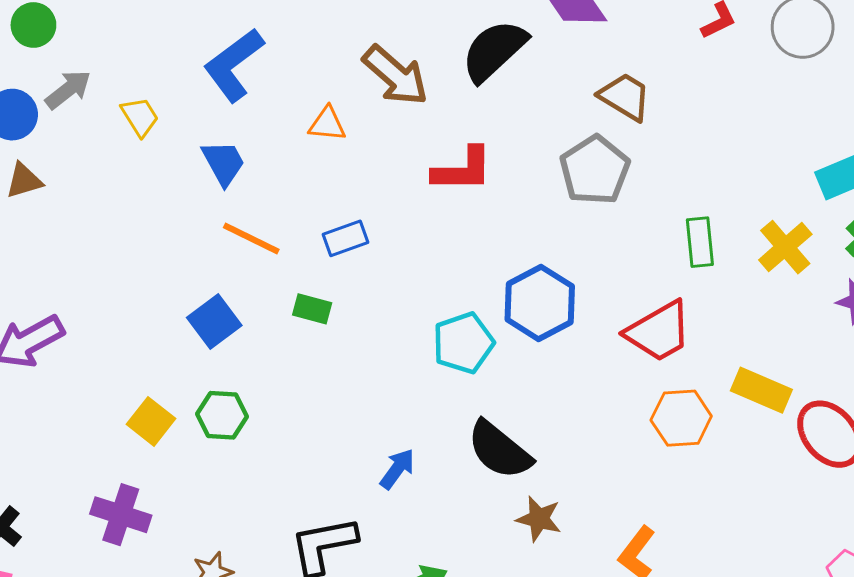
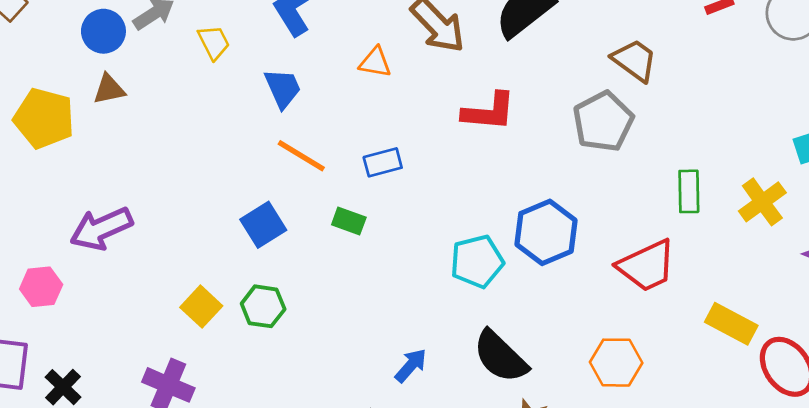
orange hexagon: (681, 418) -> (616, 363), moved

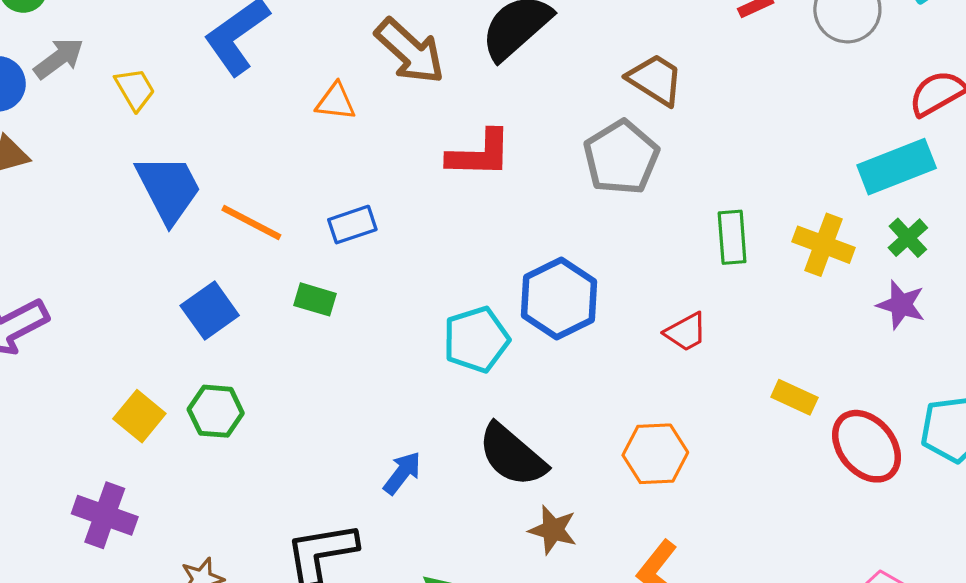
blue trapezoid: (283, 88) -> (169, 189), moved, size x1.4
yellow cross: (762, 202) -> (824, 245), turned -30
red trapezoid: (647, 266) -> (686, 332), size x0.6
yellow rectangle: (731, 324) -> (794, 397), size x0.7

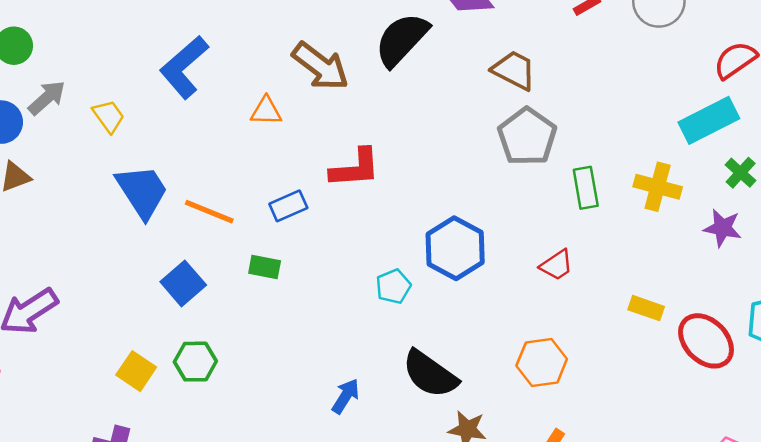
red L-shape: (479, 154) -> (355, 168), moved
gray pentagon: (621, 157) -> (527, 137), moved
green cross: (908, 238) -> (741, 173), moved
cyan pentagon: (476, 340) -> (393, 286), size x0.7

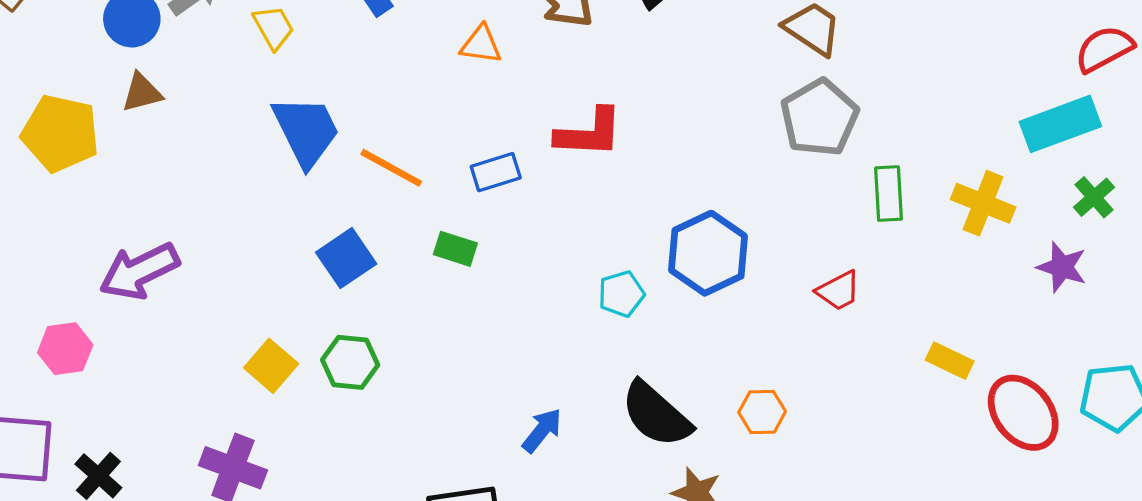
orange hexagon: (542, 362) -> (762, 412), moved, size x0.7

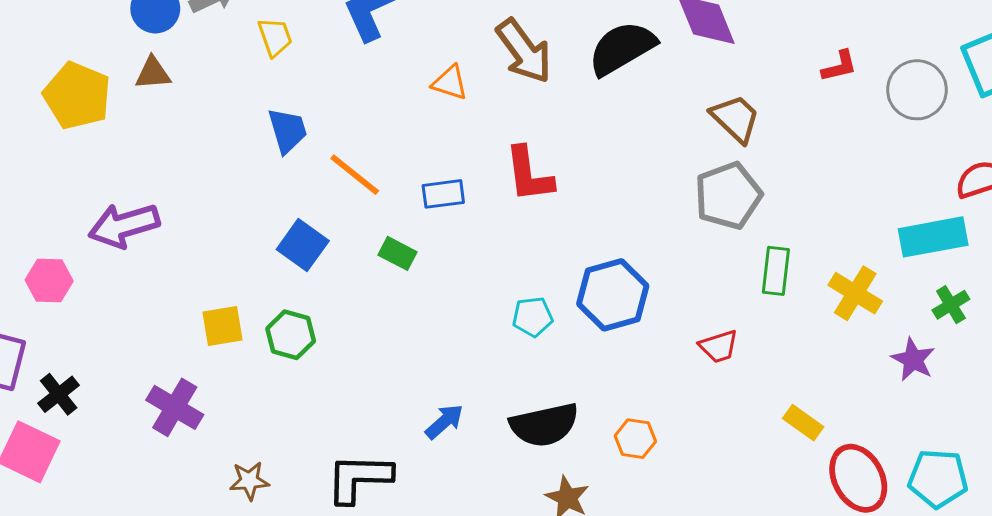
blue trapezoid: (306, 131) -> (288, 130), size x0.7
red L-shape: (589, 133) -> (529, 174), turned 70
blue square: (346, 258) -> (303, 245), turned -30
yellow square: (271, 366) -> (222, 326), turned 30
black semicircle: (656, 414) -> (544, 425), turned -64

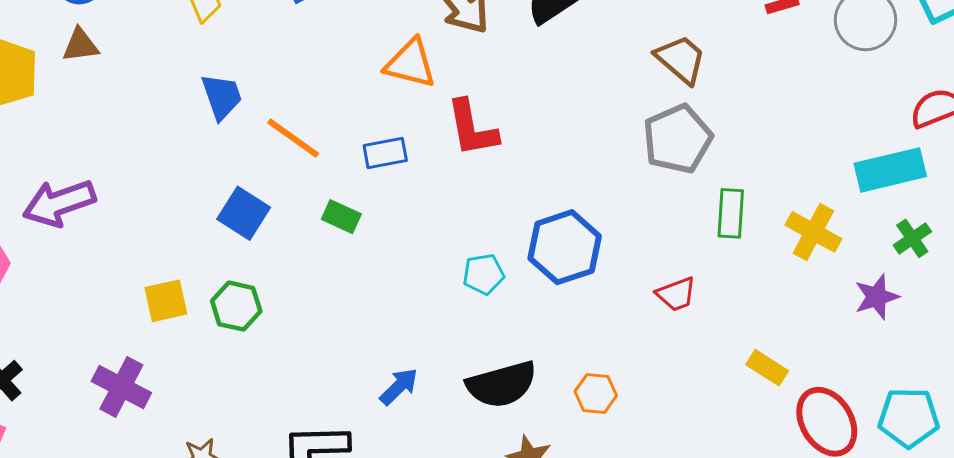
orange triangle: (450, 83) -> (410, 63), moved, size x1.4
purple star: (913, 360) -> (877, 297), turned 30

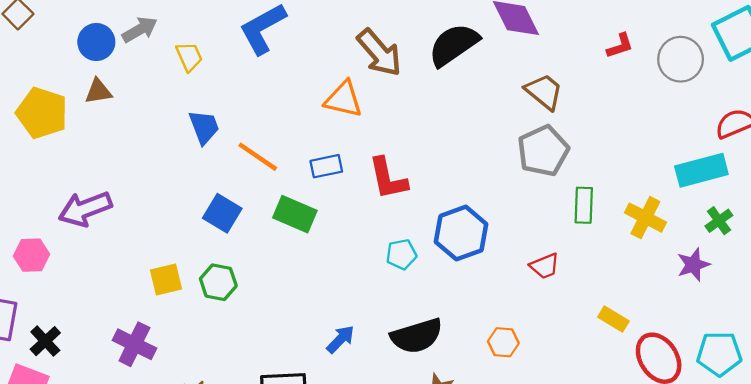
red L-shape: (472, 128) -> (388, 179), moved
green rectangle: (341, 217) -> (295, 214), size x1.5
orange hexagon: (596, 393) -> (503, 342), moved

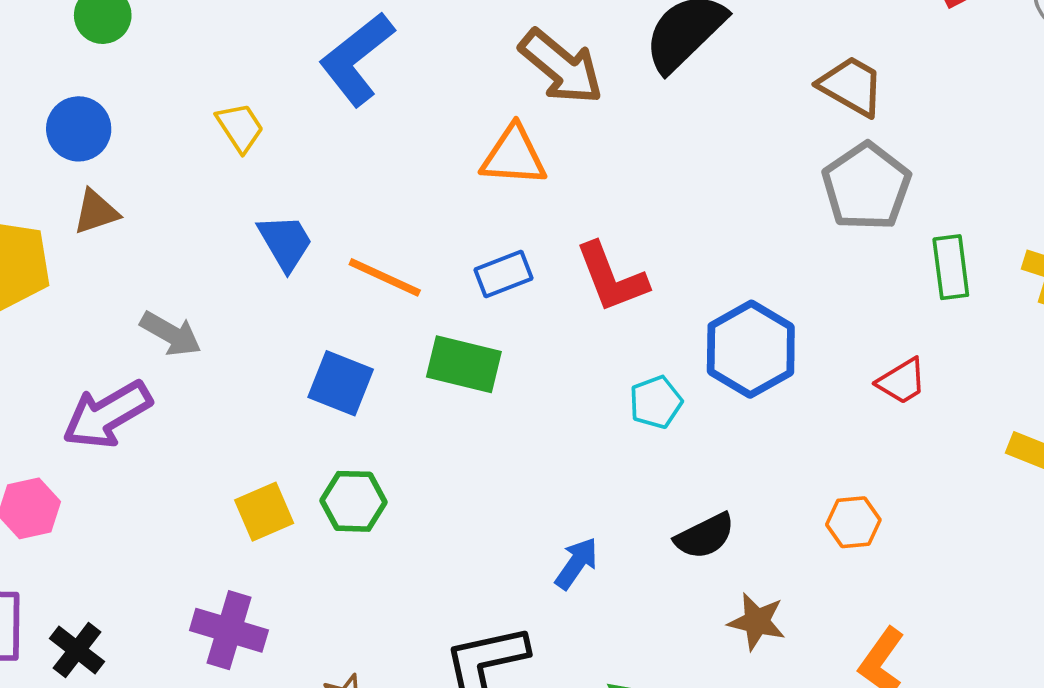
gray arrow: (140, 30) -> (171, 334), moved, turned 69
black semicircle: (417, 336) -> (705, 536), size x0.7

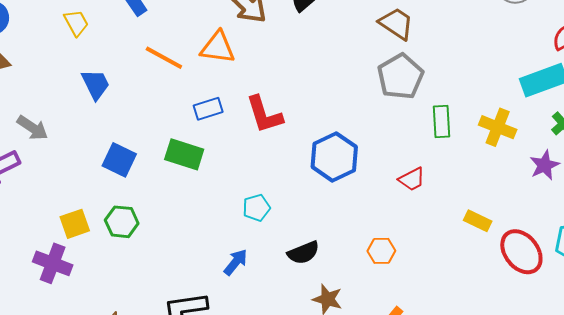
orange line: (385, 277) -> (164, 58), moved
cyan pentagon: (656, 402) -> (256, 208), moved
purple cross: (229, 630) -> (53, 263), moved

